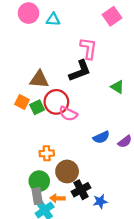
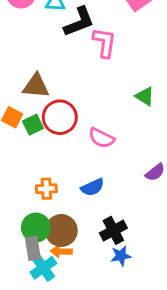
black L-shape: (80, 71) -> (79, 22), moved
pink semicircle: (68, 114) -> (102, 138), moved
blue semicircle: (101, 137) -> (93, 187), moved
brown circle: (67, 171) -> (61, 230), moved
black cross: (81, 190) -> (113, 230), moved

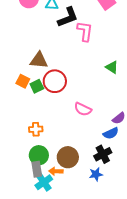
pink semicircle: (102, 138) -> (83, 109), moved
blue semicircle: (93, 187) -> (111, 133), moved
orange cross: (46, 189) -> (36, 129), moved
brown circle: (61, 230) -> (68, 157), moved
black cross: (113, 230) -> (103, 154), moved

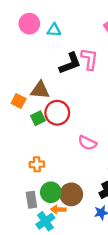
black L-shape: (68, 17) -> (70, 63), moved
orange square: (23, 81) -> (19, 101), moved
green circle: (39, 155) -> (51, 192), moved
gray rectangle: (37, 169) -> (31, 200), moved

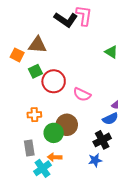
black L-shape: (70, 63) -> (66, 20), turned 55
red circle: (57, 113) -> (54, 81), moved
green circle: (51, 192) -> (54, 133), moved
brown circle: (71, 194) -> (67, 125), moved

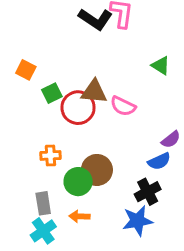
brown triangle: (37, 45) -> (94, 92), moved
pink semicircle: (82, 94) -> (123, 106), moved
blue star: (95, 160) -> (137, 221), size x1.5
cyan cross: (42, 168) -> (43, 231), moved

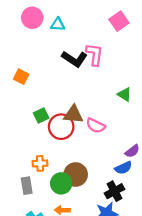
orange square: (26, 70) -> (21, 77), moved
gray rectangle: (43, 203) -> (27, 186), moved

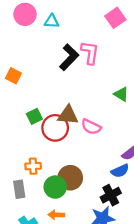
black L-shape: (74, 59) -> (69, 57), turned -80

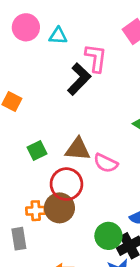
pink L-shape: (90, 53) -> (96, 58), moved
red circle: (55, 128) -> (66, 184), moved
brown circle: (70, 178) -> (59, 208), moved
green circle: (55, 187) -> (108, 236), moved

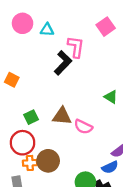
red circle: (66, 184) -> (23, 143), moved

